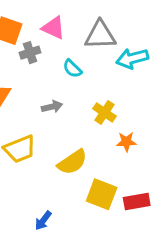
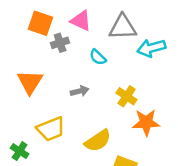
orange star: (126, 142) -> (146, 122), size x1.5

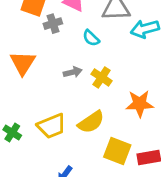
yellow cross: (127, 96) -> (102, 77), moved
yellow trapezoid: (51, 129) -> (52, 126), moved

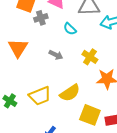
gray arrow: (73, 72) -> (56, 55), turned 40
yellow cross: (102, 77) -> (90, 57), moved

